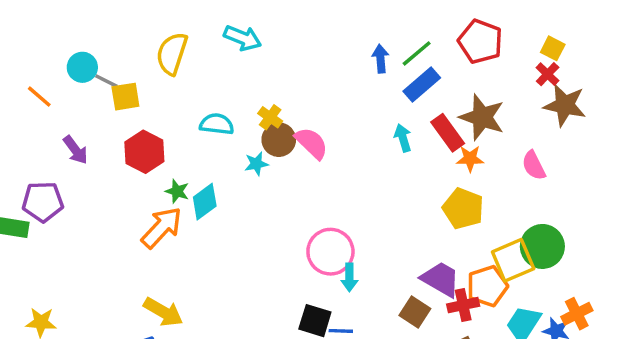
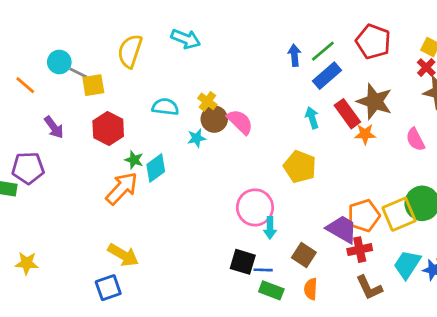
yellow pentagon: (463, 209) -> (300, 167), moved
orange pentagon: (487, 286) -> (364, 216), moved
brown square: (415, 312) -> (304, 255), moved

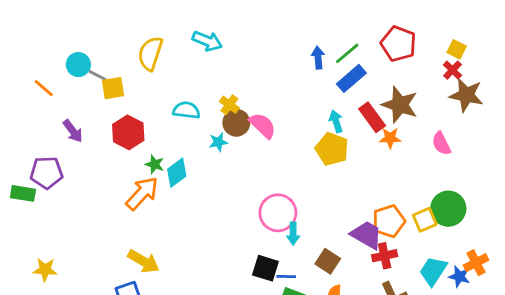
yellow pentagon: (300, 167) -> (332, 149), moved
yellow square: (399, 214) -> (425, 220), size x0.7

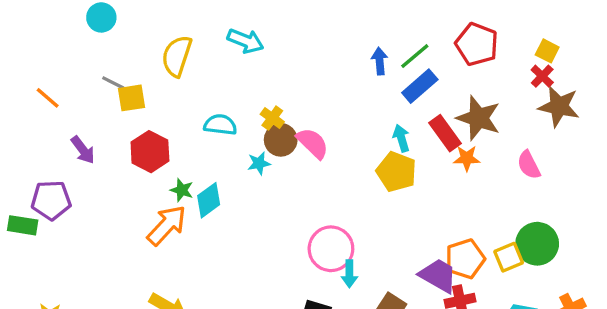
cyan circle: (78, 65) -> (101, 17), moved

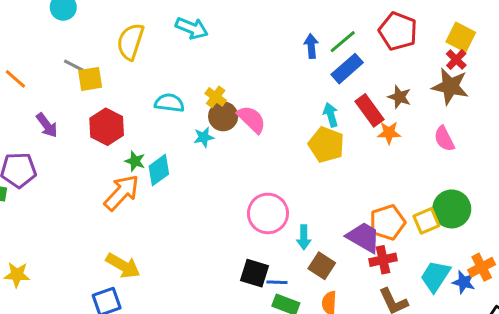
yellow square: (547, 51) -> (461, 37), size x1.4
brown star: (559, 106) -> (450, 86), moved
brown star: (478, 118) -> (399, 97), size x0.6
cyan arrow: (349, 274) -> (304, 237), moved

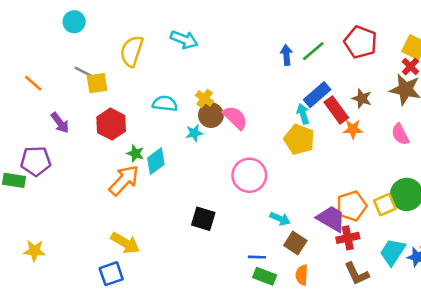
blue rectangle: (347, 69) -> (317, 95), moved
pink circle: (268, 213) -> (249, 175), moved
cyan arrow: (304, 237) -> (280, 219), turned -66
black square: (255, 273) -> (203, 219), moved

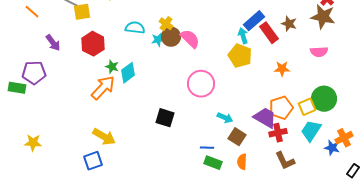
orange star: (353, 129) -> (282, 69), moved
cyan star: (194, 133) -> (158, 40), moved
pink semicircle: (400, 134) -> (319, 52), turned -66
cyan trapezoid: (393, 252) -> (311, 131), moved

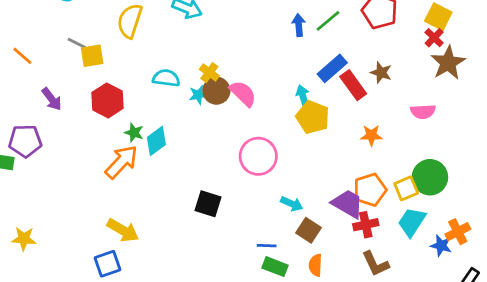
brown star: (323, 17) -> (448, 63), moved, turned 30
cyan arrow: (243, 36) -> (303, 96), moved

